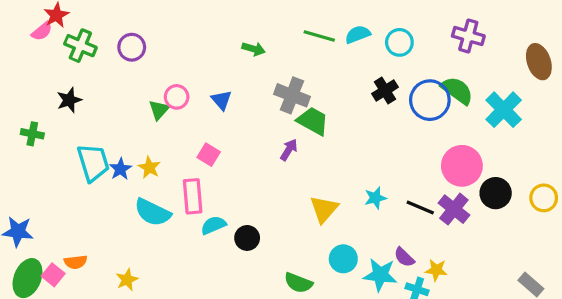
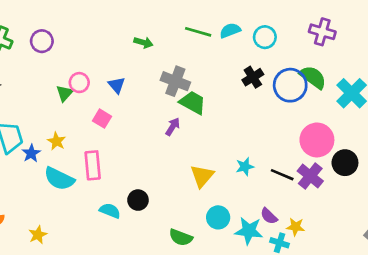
pink square: (209, 155) -> (102, 119), moved
blue star: (120, 169) -> (31, 153), moved
cyan semicircle: (213, 225) -> (110, 211), moved, turned 45

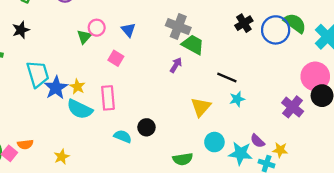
pink circle: (317, 140) -> (315, 76), moved
yellow star: (57, 141) -> (77, 87), moved
blue star: (31, 153) -> (56, 88), size x1.5
black line: (282, 175) -> (227, 77), moved
green semicircle: (181, 237) -> (183, 159), turned -30

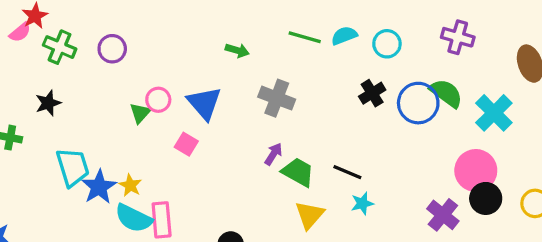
blue triangle: (128, 30) -> (204, 103), size x1.6
green trapezoid: (193, 45) -> (298, 172), moved
pink rectangle: (108, 98) -> (162, 220), moved

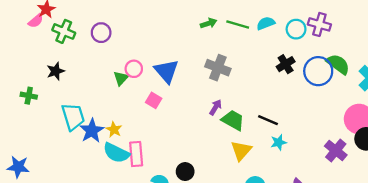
purple cross: (458, 37) -> (319, 24), moved
green arrow: (237, 50) -> (208, 23), moved, turned -35

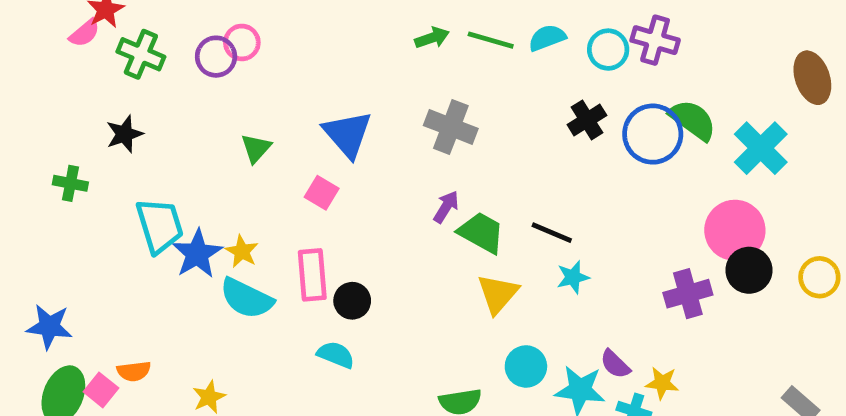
pink circle: (134, 69) -> (242, 42), moved
purple cross: (336, 151) -> (688, 294), turned 35
pink rectangle: (136, 154) -> (312, 275), moved
black circle: (185, 172) -> (352, 301), moved

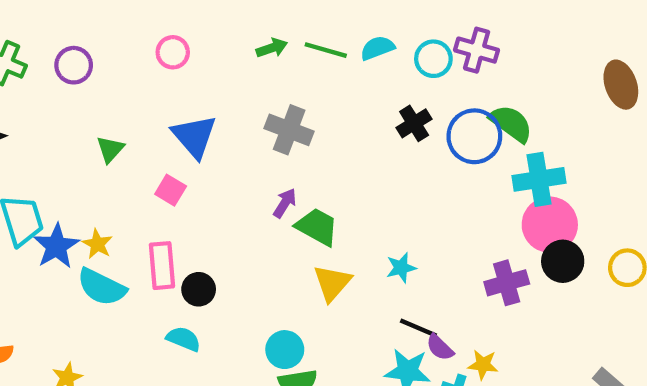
pink circle: (242, 42) -> (173, 52), moved
cyan cross: (761, 148) -> (539, 179), moved, turned 36
black line: (552, 233) -> (418, 328), moved
cyan circle: (526, 366) -> (285, 350), moved

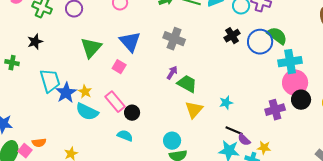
green triangle: (110, 149) -> (91, 48), size x1.6
pink rectangle: (162, 266) -> (115, 102), turned -35

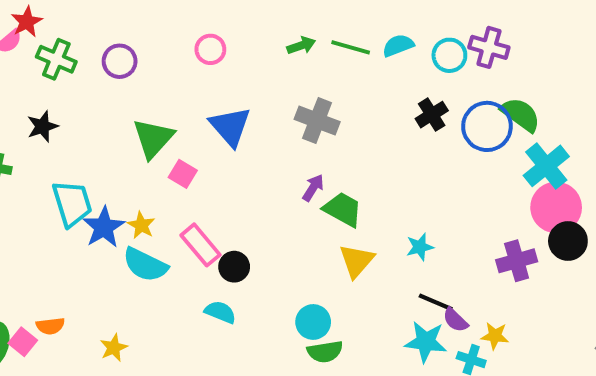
cyan cross: (290, 62) -> (546, 166), turned -30
pink square: (119, 67) -> (183, 174), moved

